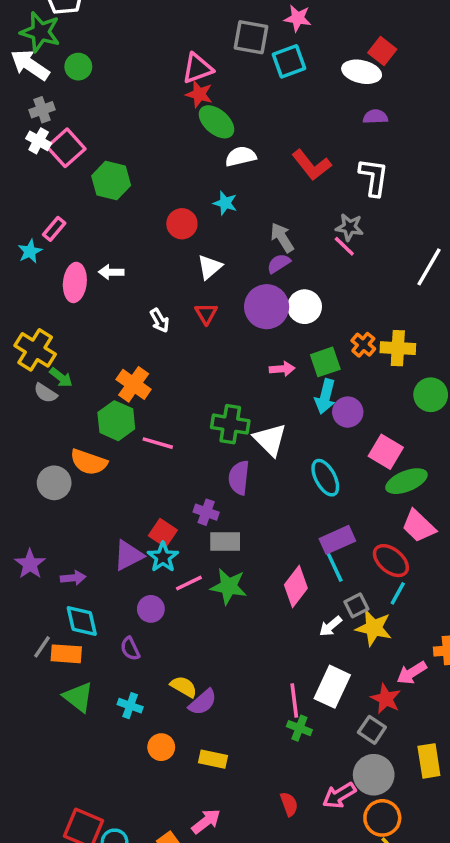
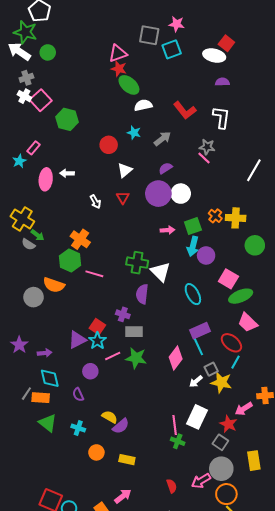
gray arrow: (282, 238) -> (162, 139), moved, turned 84

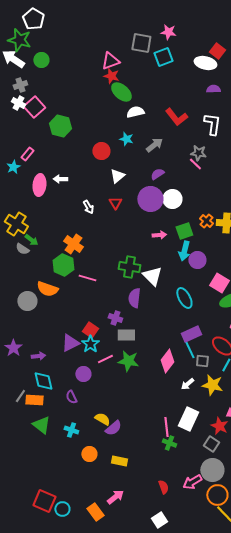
gray square: (211, 369) -> (202, 361), moved, turned 32

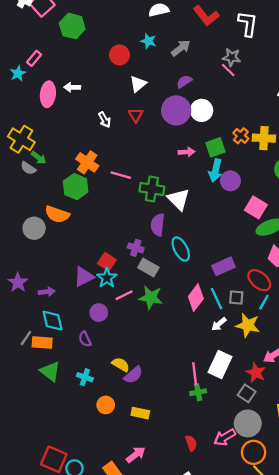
pink line: (87, 278) -> (121, 175), moved
cyan ellipse: (184, 298) -> (181, 249), moved
gray rectangle: (126, 335) -> (148, 267), turned 30
cyan line: (189, 349) -> (217, 299), moved
green cross: (169, 443) -> (198, 392), turned -32

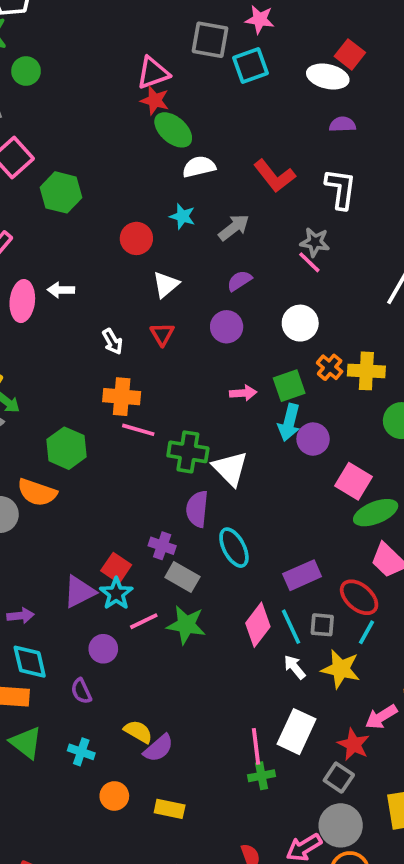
purple circle: (176, 110) -> (227, 327), size x0.7
white circle: (202, 110) -> (300, 323), moved
orange cross: (87, 162) -> (122, 397), moved, turned -30
white arrow: (219, 324) -> (295, 667), turned 91

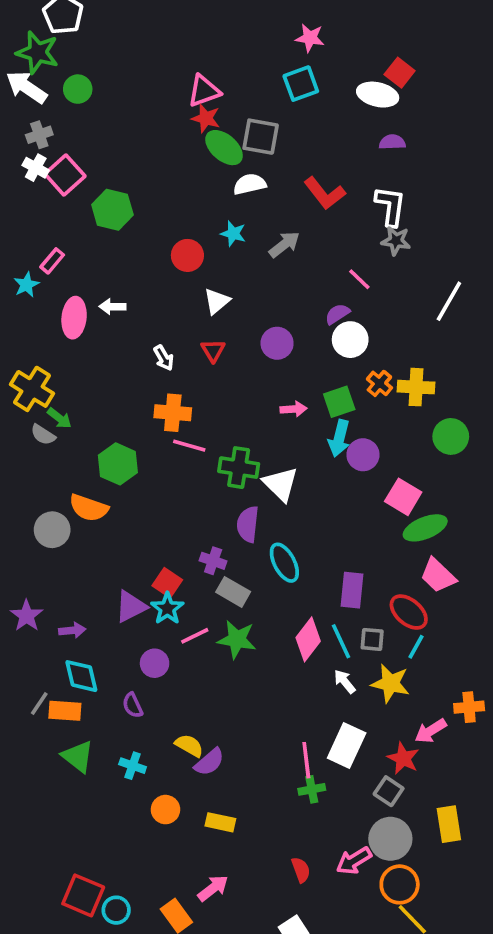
gray square: (210, 40) -> (261, 137), moved
gray star: (315, 242) -> (396, 241), moved
purple semicircle: (239, 281) -> (337, 314), moved
purple rectangle: (302, 575) -> (352, 590), turned -60

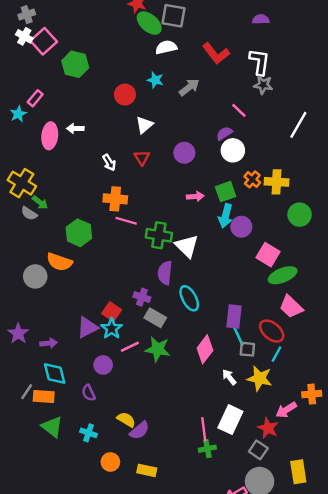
cyan line: (341, 641) -> (238, 335), moved

